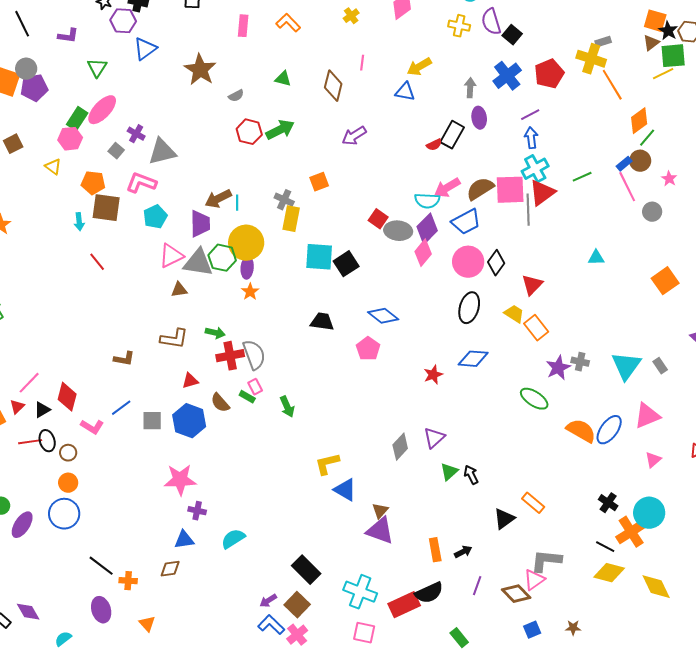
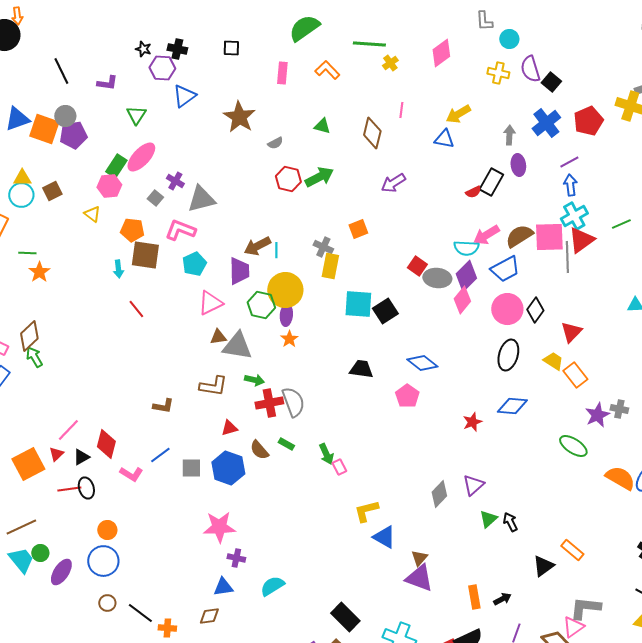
gray triangle: (198, 263) -> (237, 346), moved
pink rectangle: (255, 387) -> (339, 467), moved
brown circle: (68, 453) -> (107, 603), moved

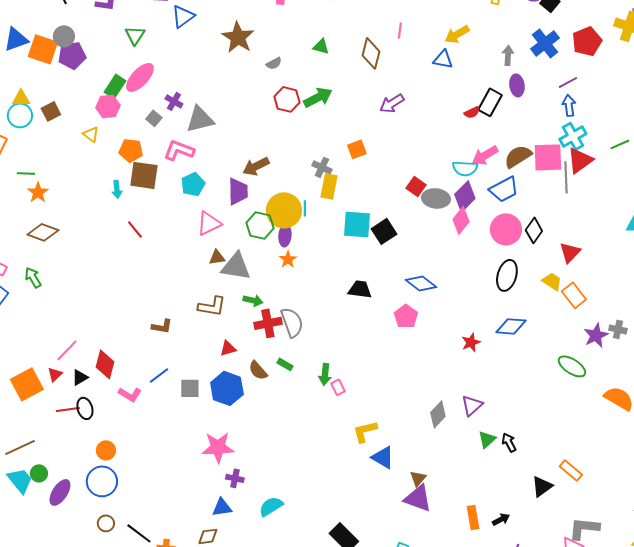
cyan line: (276, 250) -> (305, 208), moved
brown diamond: (29, 336) -> (43, 232), moved, turned 64
green arrow: (326, 454) -> (325, 374), turned 30

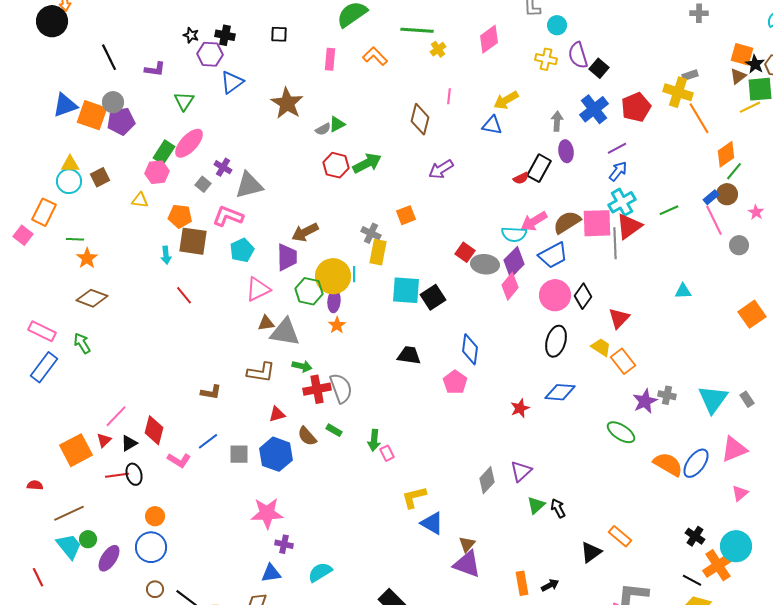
green triangle: (321, 46) -> (337, 124), moved, turned -42
blue arrow: (569, 105) -> (618, 171), turned 45
yellow triangle: (91, 134) -> (140, 200), turned -30
blue diamond: (421, 283) -> (470, 349), turned 60

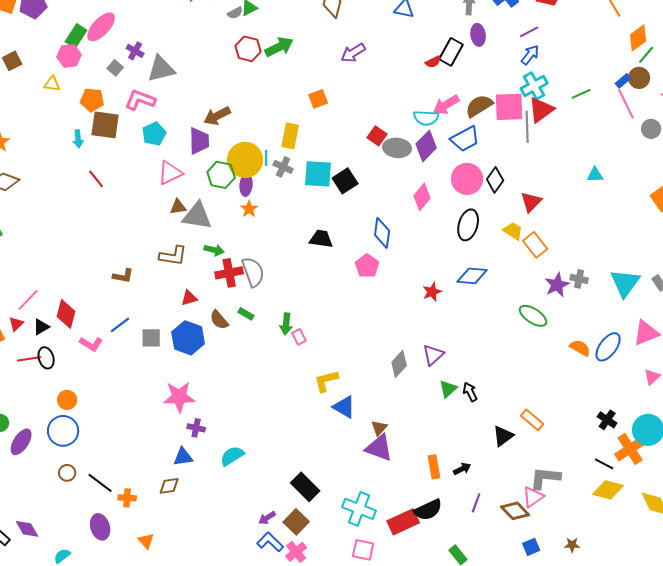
gray cross: (371, 233) -> (283, 167), moved
pink diamond: (510, 286) -> (422, 197), moved
orange semicircle: (668, 464) -> (580, 348), size x0.7

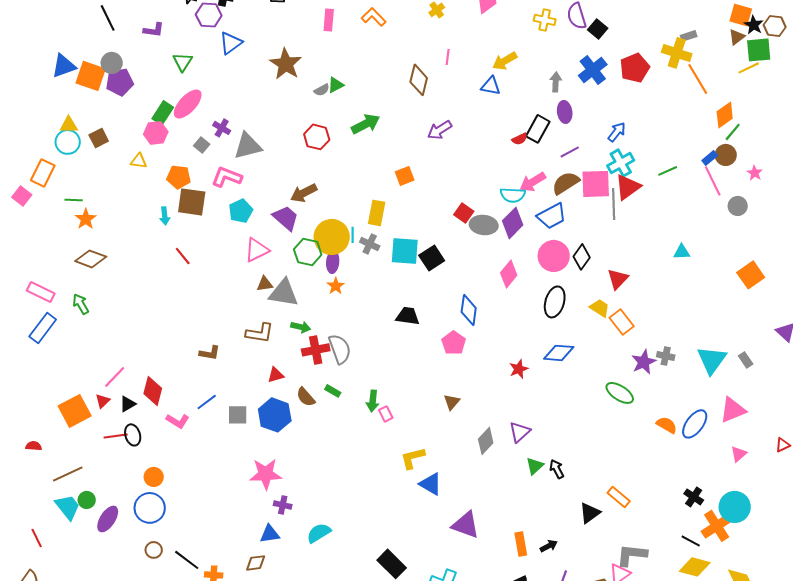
purple line: (529, 32) -> (570, 152), moved
red hexagon: (248, 49) -> (317, 137), moved
purple trapezoid: (199, 141) -> (286, 218), turned -48
brown triangle: (379, 428) -> (452, 402), moved

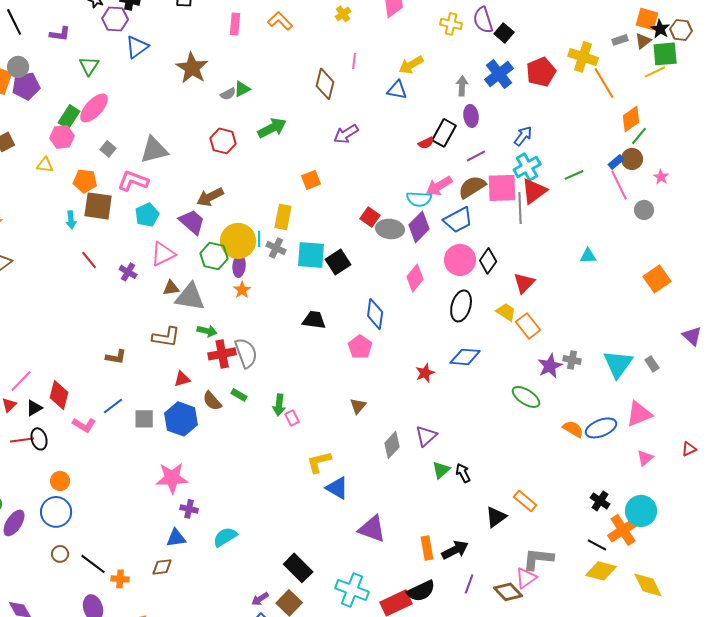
gray rectangle: (689, 36) -> (620, 40), moved
purple cross: (222, 128) -> (128, 272), moved
blue ellipse: (695, 424) -> (601, 428), turned 32
black arrow: (549, 546) -> (455, 550), size x1.5

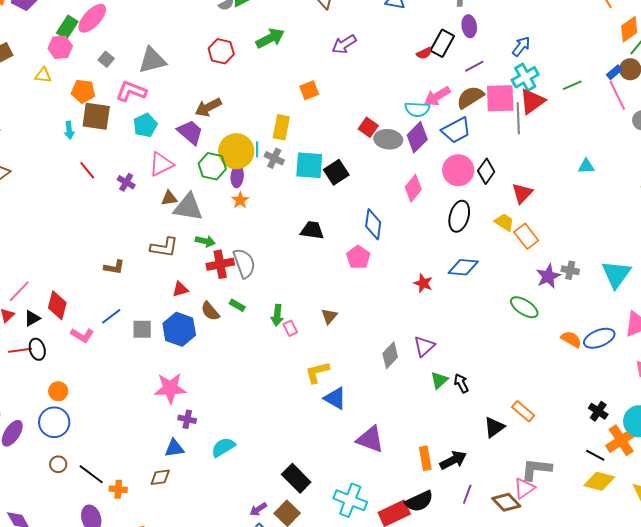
red star: (425, 373) -> (423, 283), turned -30
brown triangle: (358, 406) -> (329, 316), moved

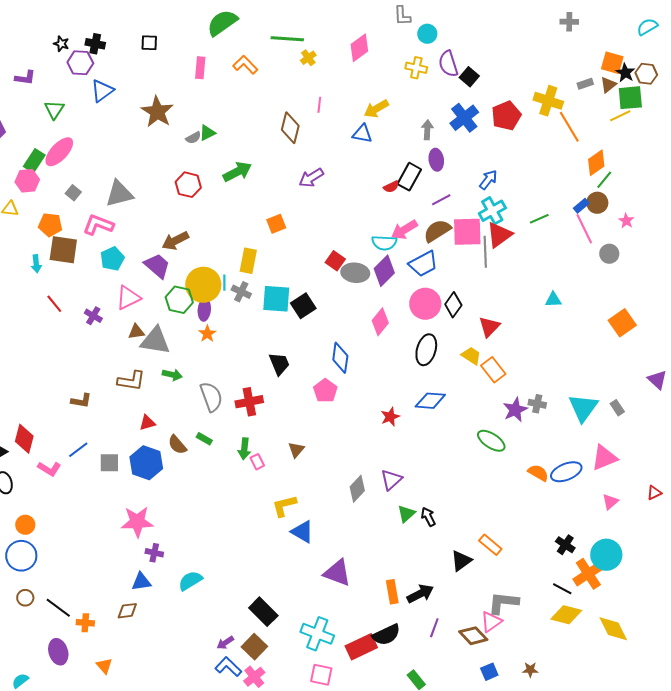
black trapezoid: (312, 230) -> (279, 364), turned 60
red cross: (220, 264) -> (249, 402), moved
red star: (423, 283) -> (390, 417), turned 30

